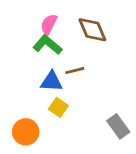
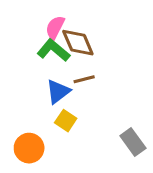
brown diamond: (92, 30) -> (78, 43), moved
blue triangle: (52, 81) -> (58, 92), turned -40

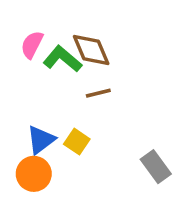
pink semicircle: (55, 27) -> (32, 45), moved
blue triangle: (58, 92) -> (41, 140), moved

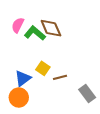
brown line: (98, 93) -> (60, 77), moved
yellow square: (77, 142) -> (43, 68), moved

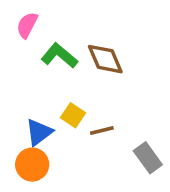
pink semicircle: (18, 25) -> (27, 25), moved
brown diamond: (51, 28) -> (105, 59), moved

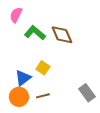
brown line: (102, 131) -> (43, 96), moved

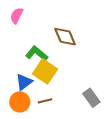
green L-shape: (35, 33) -> (37, 53), moved
yellow square: (43, 68) -> (45, 71), size x1.6

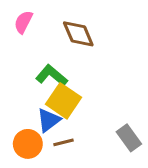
brown diamond: (65, 37) -> (78, 34), moved
blue triangle: (24, 82) -> (49, 120), moved

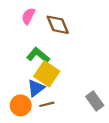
pink semicircle: (23, 22) -> (28, 16), moved

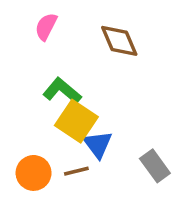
brown diamond: (58, 25) -> (119, 41), moved
blue triangle: (36, 88) -> (98, 144), moved, turned -30

